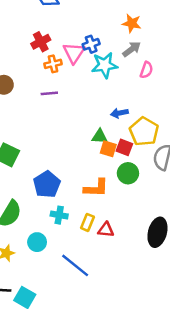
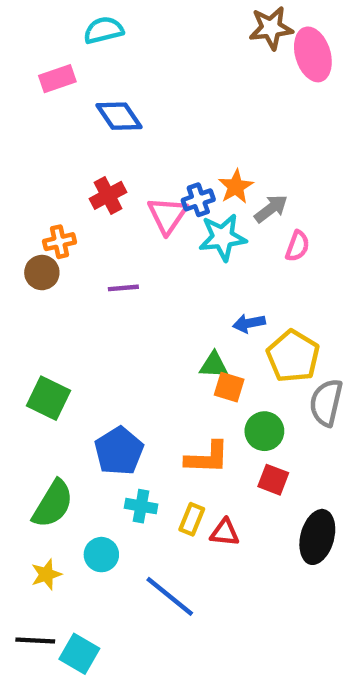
orange star: (132, 23) -> (236, 187), moved, turned 30
orange cross: (53, 64) -> (60, 242), moved
red square: (124, 147) -> (273, 480), moved

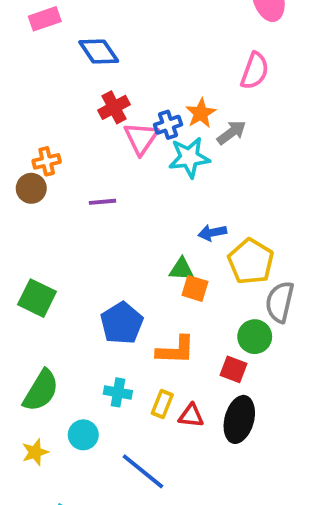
red cross: (108, 195) -> (114, 107), moved
pink semicircle: (297, 246) -> (255, 71), moved, size x1.4
green circle: (264, 431) -> (255, 337), moved
blue pentagon: (119, 451) -> (122, 323), moved
black ellipse: (317, 537) -> (239, 419), moved

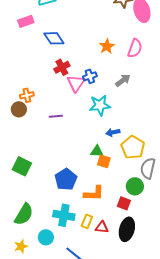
orange star: (201, 113) -> (107, 46), moved
cyan star: (189, 157) -> (100, 105), moved
cyan cross: (118, 392) -> (64, 215), size x1.5

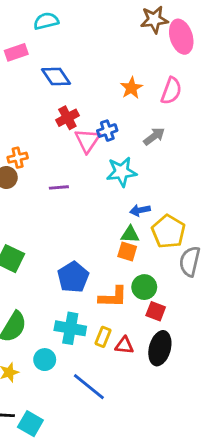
green triangle: (97, 151) -> (130, 234), moved
green circle: (135, 186) -> (144, 287), moved

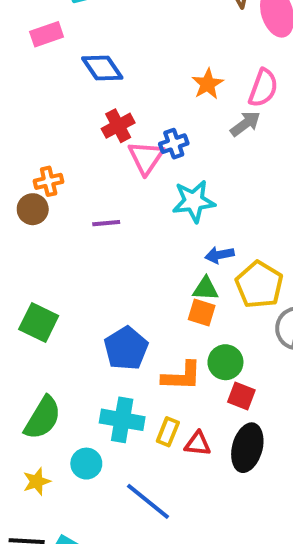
gray arrow: (154, 136) -> (245, 124), moved

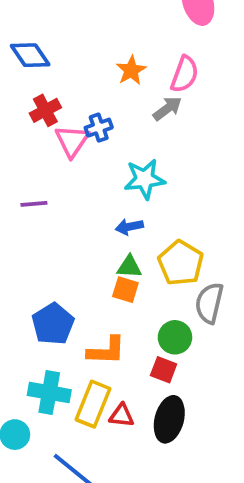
cyan star: (194, 201) -> (144, 179), moved
blue arrow: (220, 255) -> (129, 227), moved
green circle: (225, 362) -> (175, 337), moved
yellow rectangle: (168, 432) -> (93, 404), size x1.6

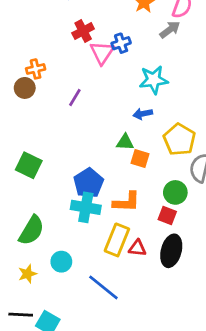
purple line: (34, 204) -> (75, 97), turned -54
green triangle: (129, 267) -> (125, 142), moved
cyan cross: (49, 393) -> (86, 207), moved

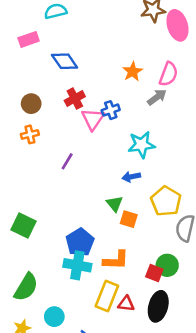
brown circle: (25, 88) -> (31, 104), moved
green triangle: (125, 142) -> (115, 204), turned 48
green circle: (175, 192) -> (167, 265), moved

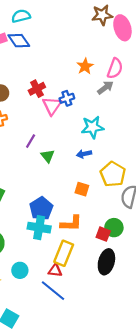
blue diamond: (65, 61) -> (19, 41), moved
green triangle: (115, 204) -> (48, 156), moved
red triangle: (126, 304) -> (55, 270), moved

